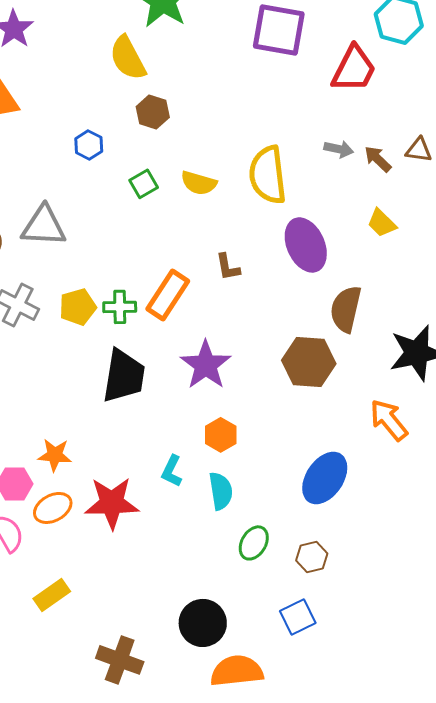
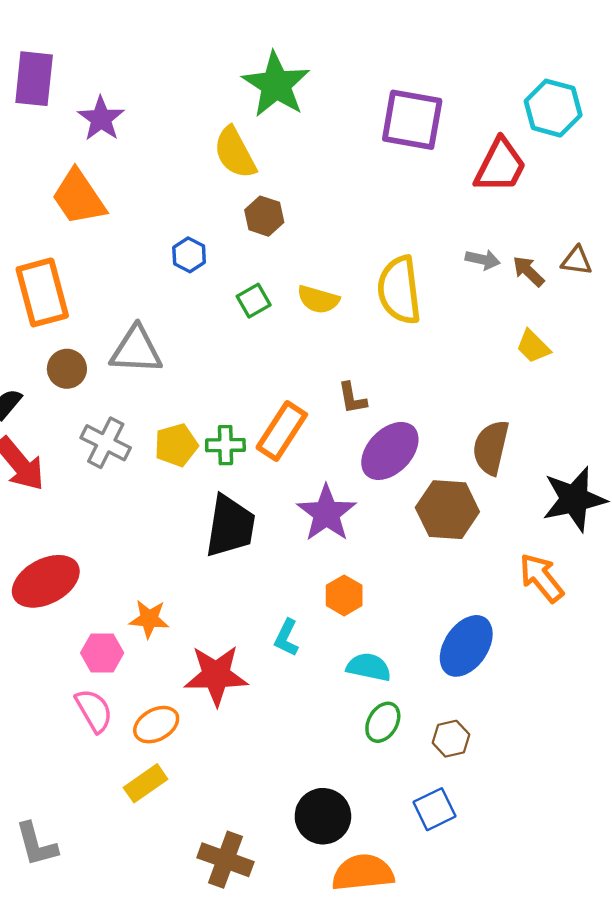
purple ellipse: (306, 245) -> (390, 451), moved, turned 68
cyan semicircle: (221, 491) -> (369, 667), moved, turned -69
orange ellipse: (53, 508) -> (156, 725), moved

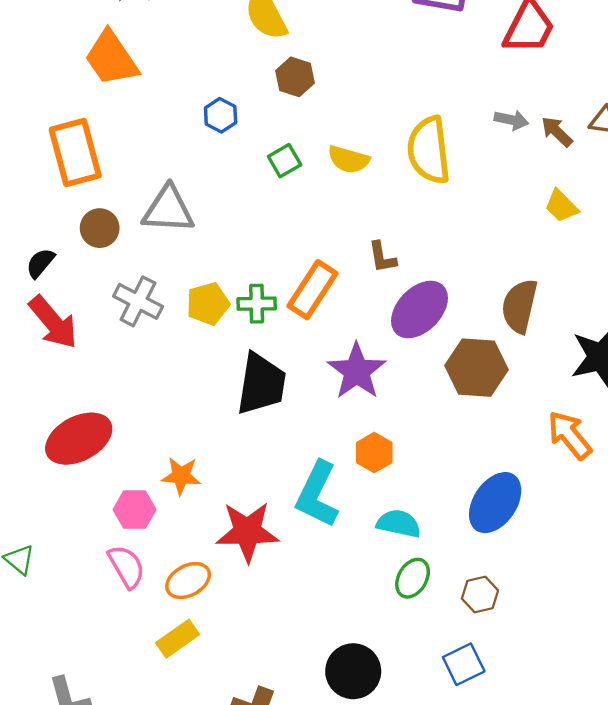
cyan L-shape: (287, 638) -> (317, 494), size x1.8

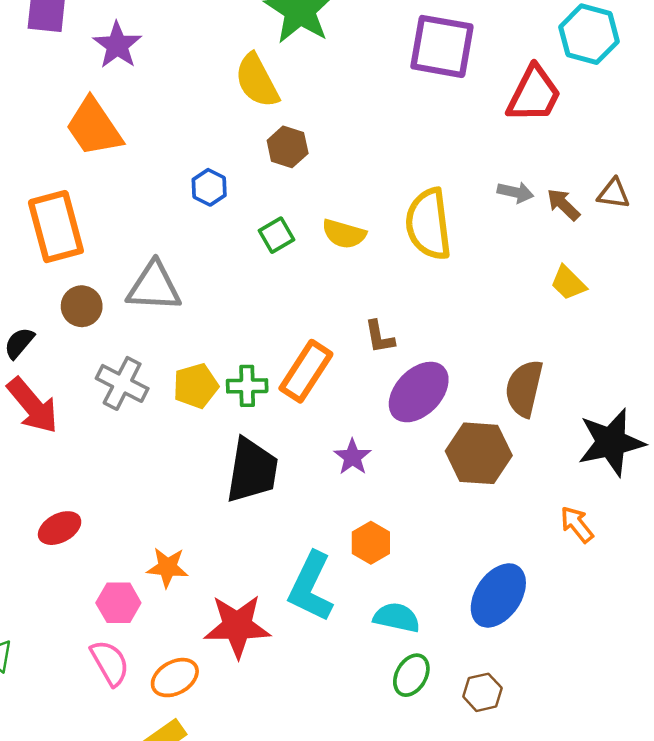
purple star: (357, 371) -> (353, 457), size x0.6
orange arrow: (570, 435) -> (577, 524), size x0.7
red ellipse: (79, 439) -> (60, 528), size x0.6

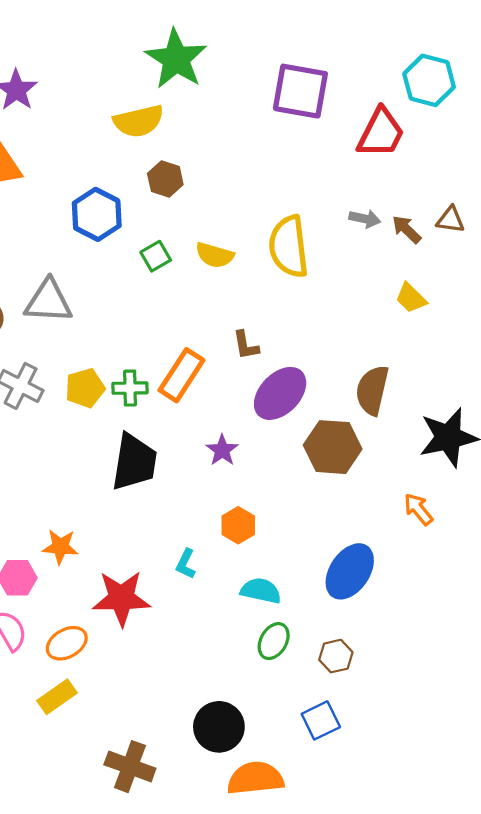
yellow semicircle: (257, 81) -> (139, 121), turned -75
blue hexagon: (209, 187) -> (97, 214), size x1.6
cyan L-shape: (311, 587) -> (186, 564), size x0.5

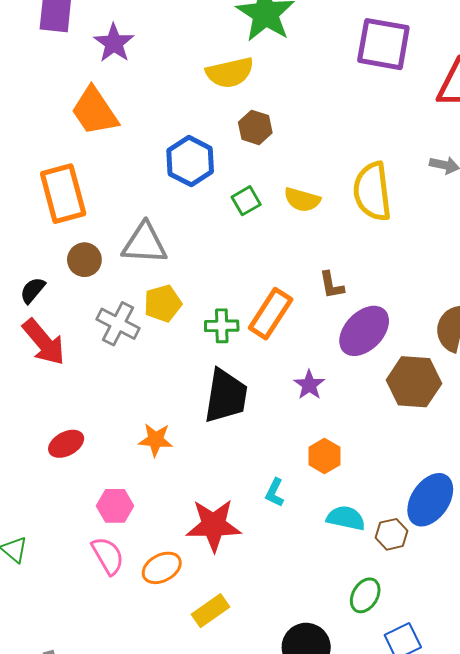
yellow pentagon: (85, 388) -> (163, 303), moved
orange star: (60, 547) -> (156, 440), moved
green ellipse: (274, 641) -> (365, 595), moved
brown hexagon: (336, 656) -> (392, 534), moved
yellow rectangle: (57, 697) -> (211, 611), moved

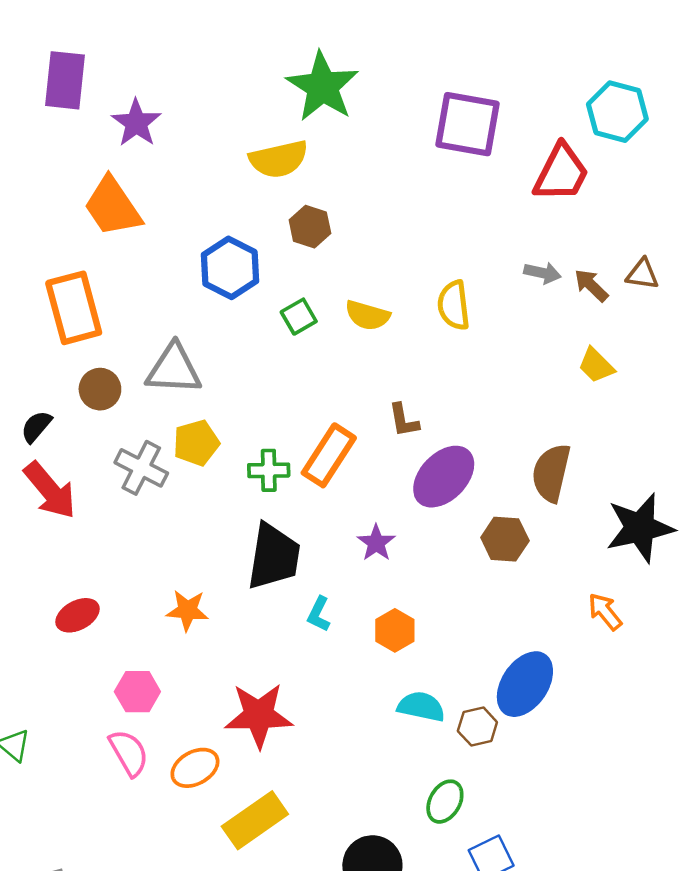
yellow semicircle: (372, 192) -> (454, 305), size x0.7
brown hexagon: (414, 382) -> (505, 539), size x0.7
cyan L-shape: (275, 493) -> (319, 614), moved
yellow rectangle: (211, 611) -> (255, 820), size x1.4

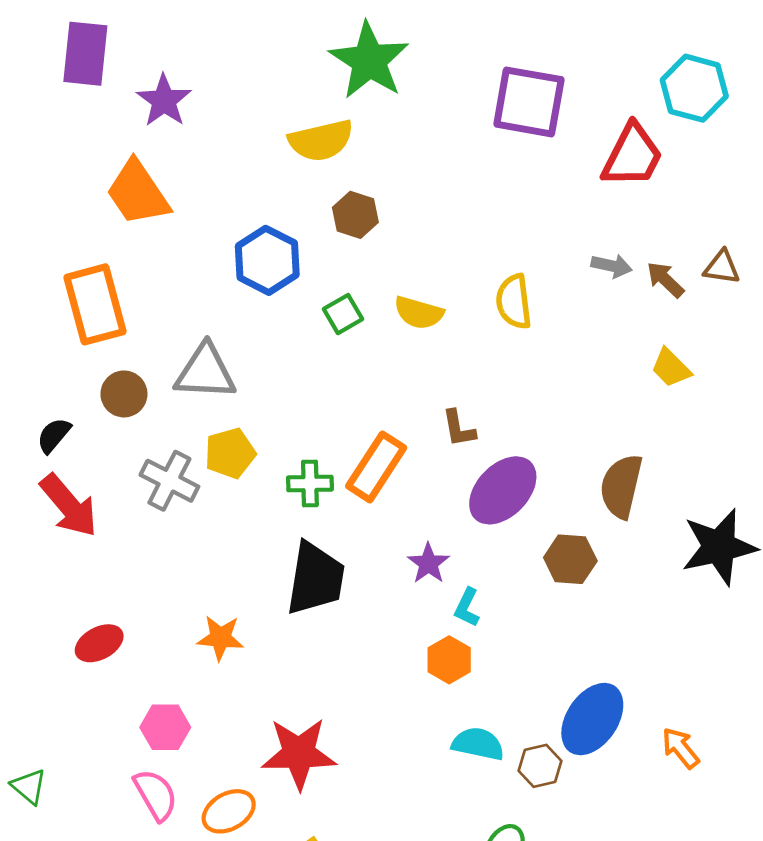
orange arrow: (605, 612) -> (680, 748), moved
cyan L-shape: (319, 614) -> (467, 607), moved

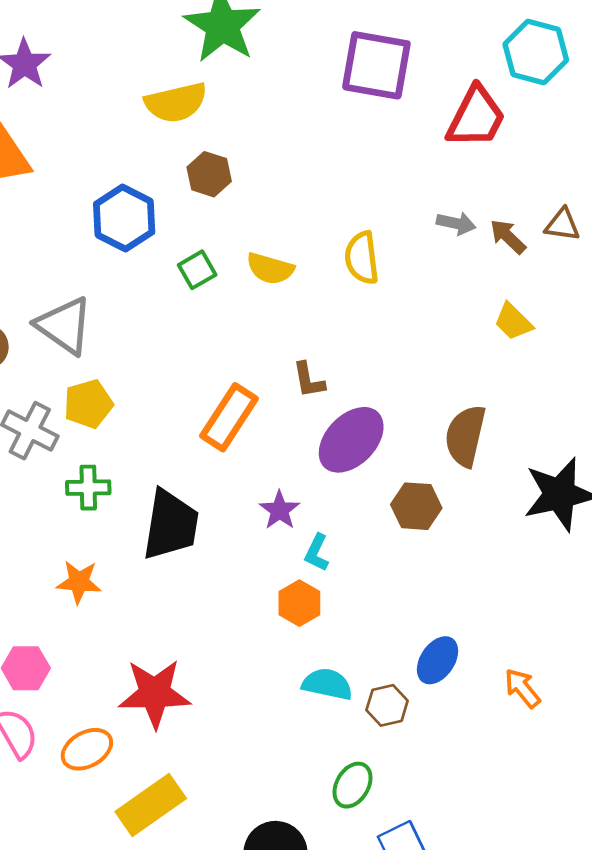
gray triangle: (205, 372) -> (64, 326), turned 32
green cross: (310, 483) -> (88, 488), moved
blue ellipse: (592, 719) -> (437, 660), size x0.7

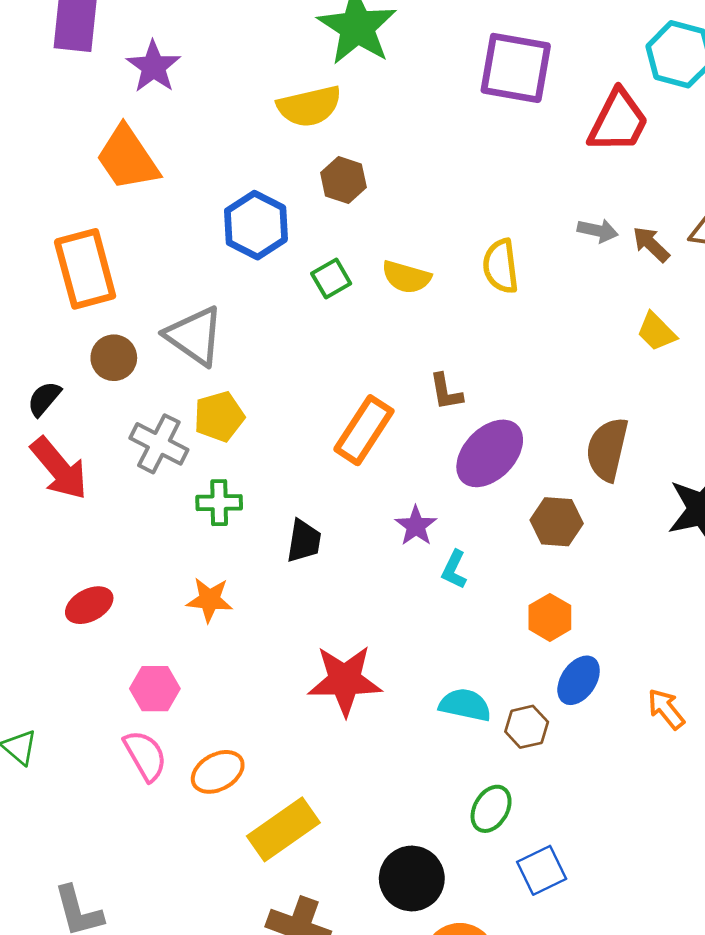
black trapezoid: (171, 525) -> (304, 541), size x0.6
orange hexagon: (299, 603) -> (550, 617), moved
red star: (155, 693) -> (345, 680), moved

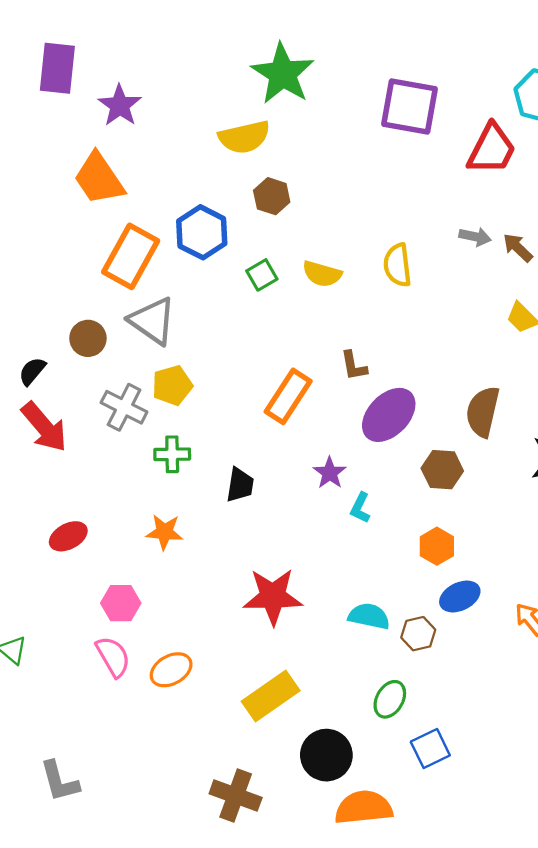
orange rectangle: (85, 269) -> (131, 256), moved, turned 44
blue ellipse: (579, 680) -> (460, 596), turned 30
yellow rectangle: (283, 829) -> (271, 696), moved

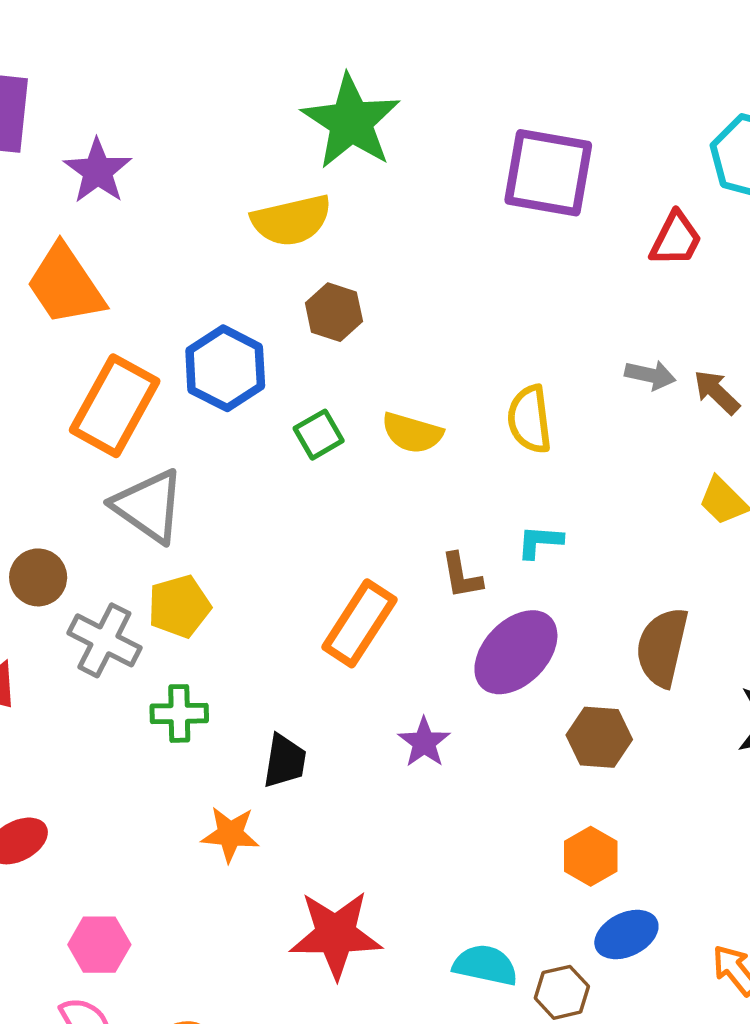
red trapezoid: (492, 149) -> (676, 239), size x0.7
brown circle: (88, 338) -> (38, 577), moved
cyan L-shape: (360, 508) -> (540, 542), moved, turned 68
orange star: (165, 532) -> (230, 834), moved

